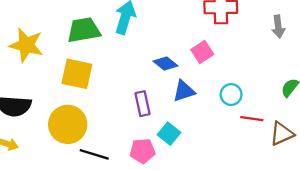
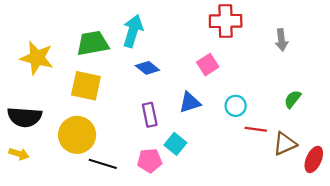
blue diamond: (165, 63) -> (147, 68), moved

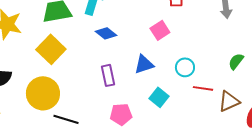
yellow square: (86, 86) -> (51, 49), turned 32
cyan square: (175, 144) -> (159, 97), moved
pink pentagon: (150, 161) -> (121, 114), moved

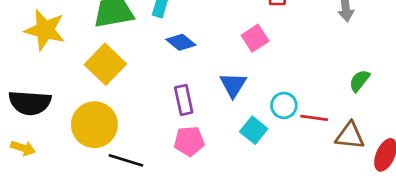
blue triangle: (144, 64) -> (233, 85), turned -40
cyan circle: (185, 67) -> (284, 105), moved
brown triangle: (229, 101) -> (350, 136), turned 30
pink pentagon: (121, 114) -> (189, 141), moved

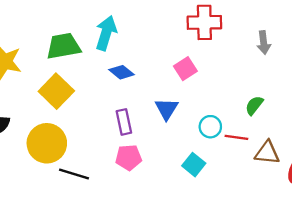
green semicircle: (359, 81) -> (254, 105), moved
cyan square: (254, 130) -> (194, 165), moved

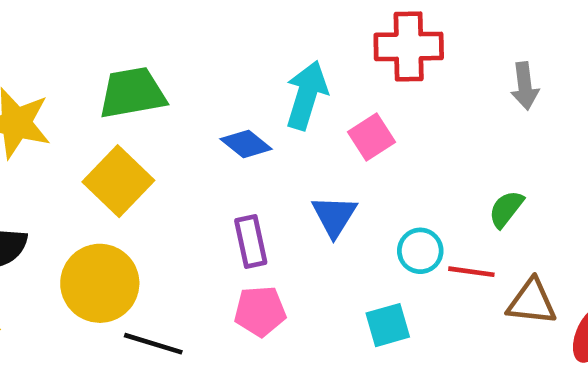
cyan arrow: (106, 33) -> (306, 95), moved
cyan square: (194, 165) -> (388, 325), turned 35

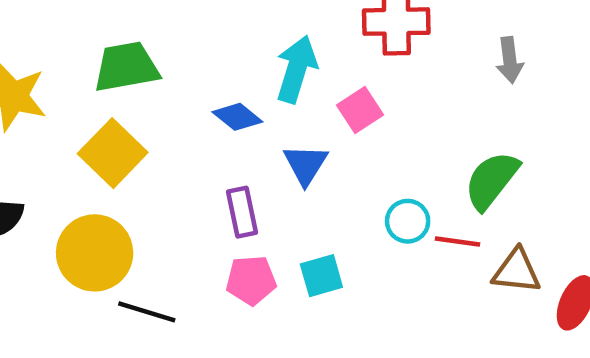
green semicircle: (506, 209) -> (492, 180), size x1.6
blue triangle: (334, 216) -> (306, 164), moved
cyan square: (388, 325) -> (321, 276), moved

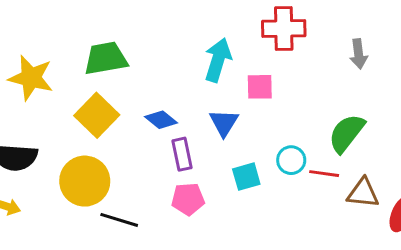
pink square: (360, 110) -> (260, 87), turned 32
blue diamond: (237, 117) -> (161, 120), moved
cyan square: (321, 276) -> (246, 177), moved

